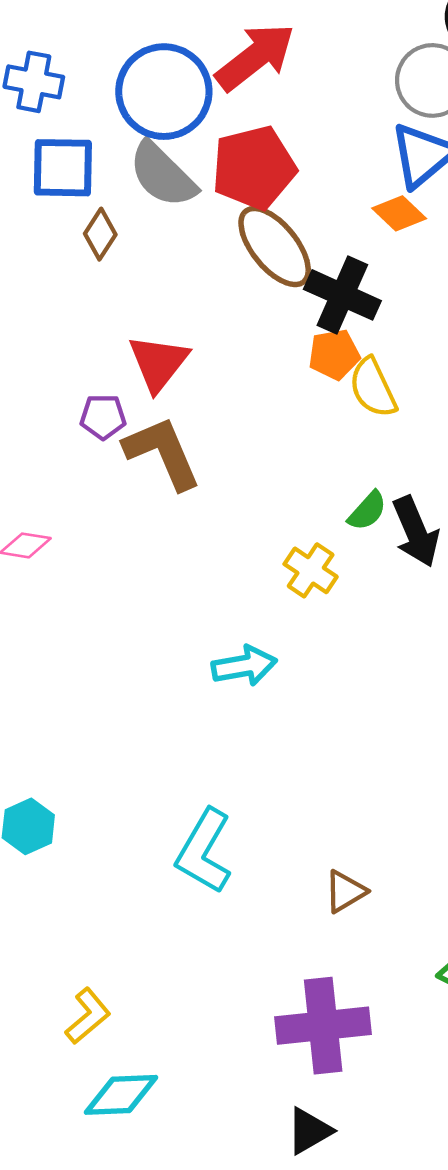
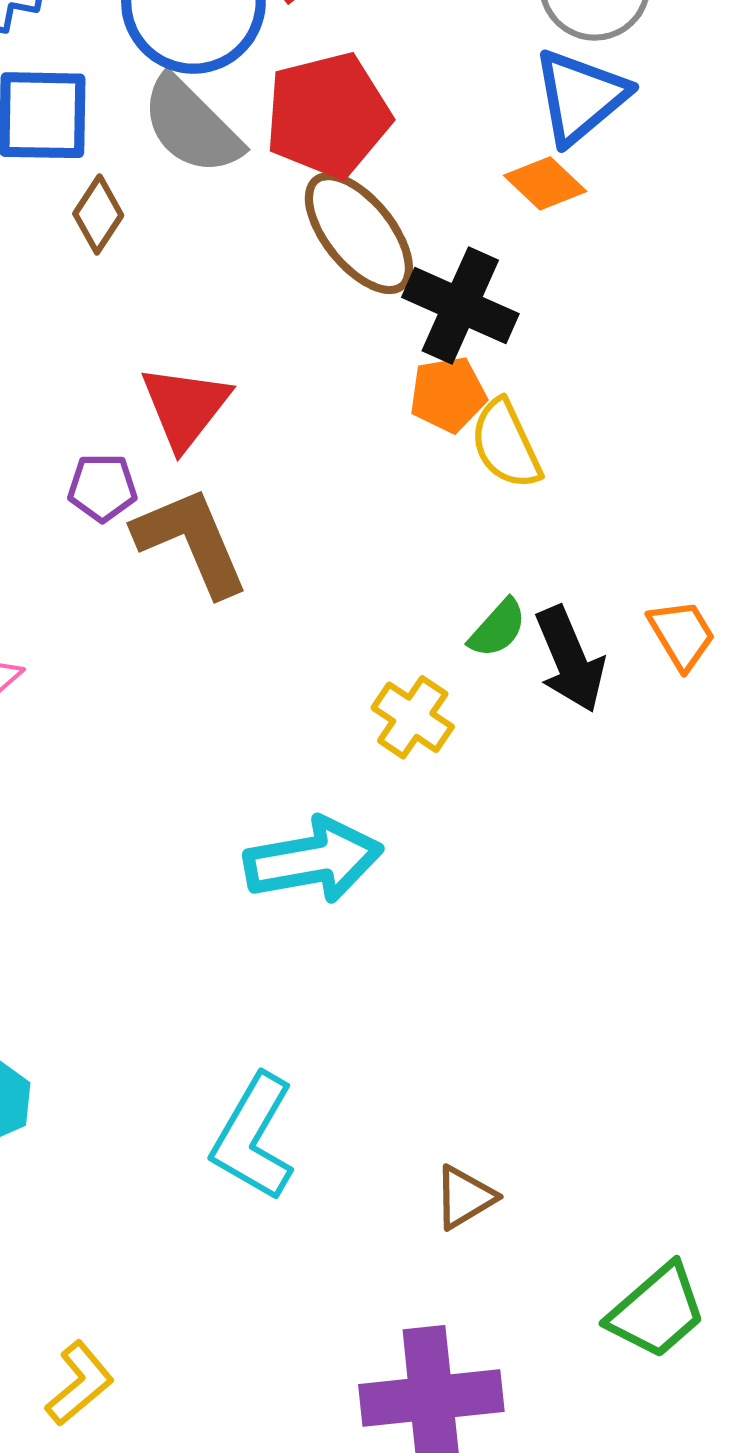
cyan arrow: (244, 666) -> (313, 860), size x1.4

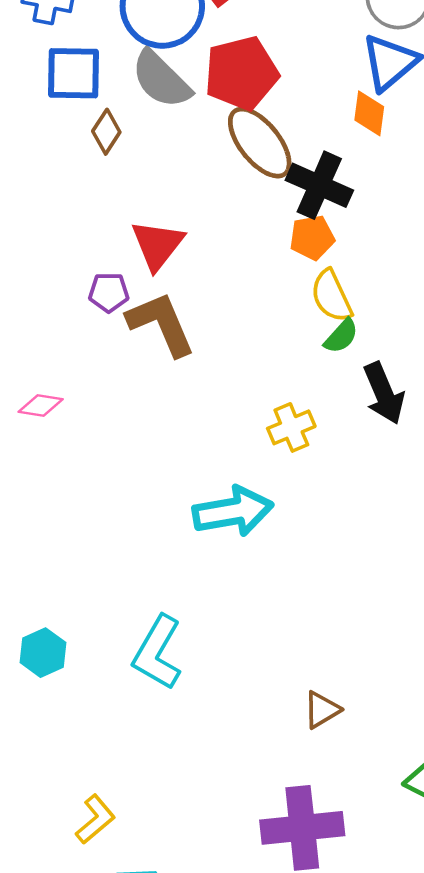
orange diamond: (545, 183) -> (369, 113), turned 54
yellow semicircle: (506, 444) -> (331, 296), moved
green semicircle: (498, 628) -> (341, 336), moved
yellow cross: (413, 717) -> (291, 427), turned 33
cyan L-shape: (253, 1137) -> (157, 653), moved

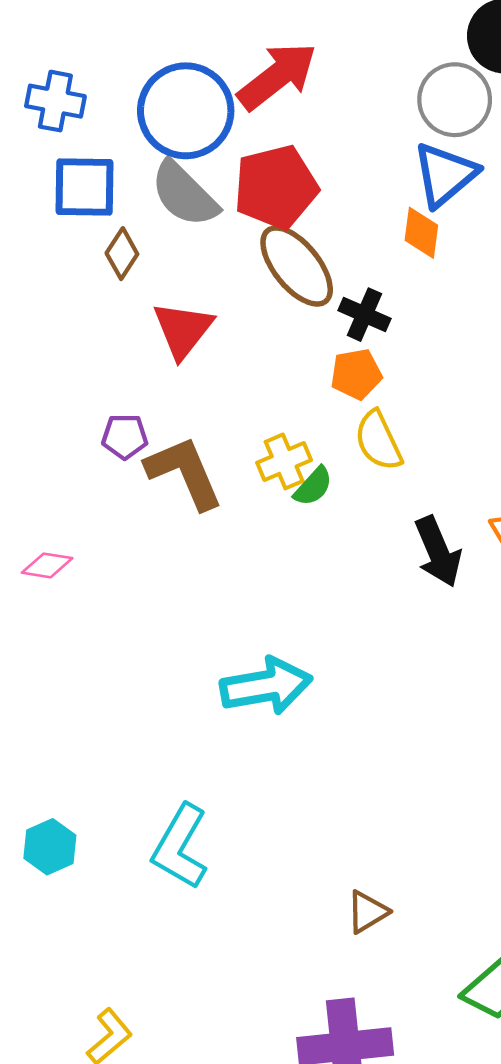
black cross: (319, 185) -> (365, 315), size x0.7
red triangle: (157, 245) -> (183, 330), moved
green semicircle: (341, 336) -> (313, 486), moved
yellow cross: (291, 427) -> (284, 461), moved

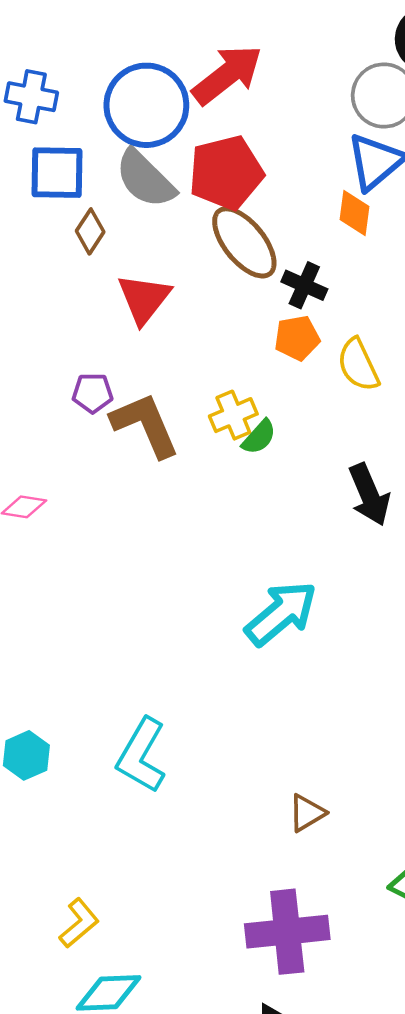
yellow semicircle: (378, 441) -> (358, 365), moved
cyan arrow: (266, 686) -> (281, 613), moved, turned -30

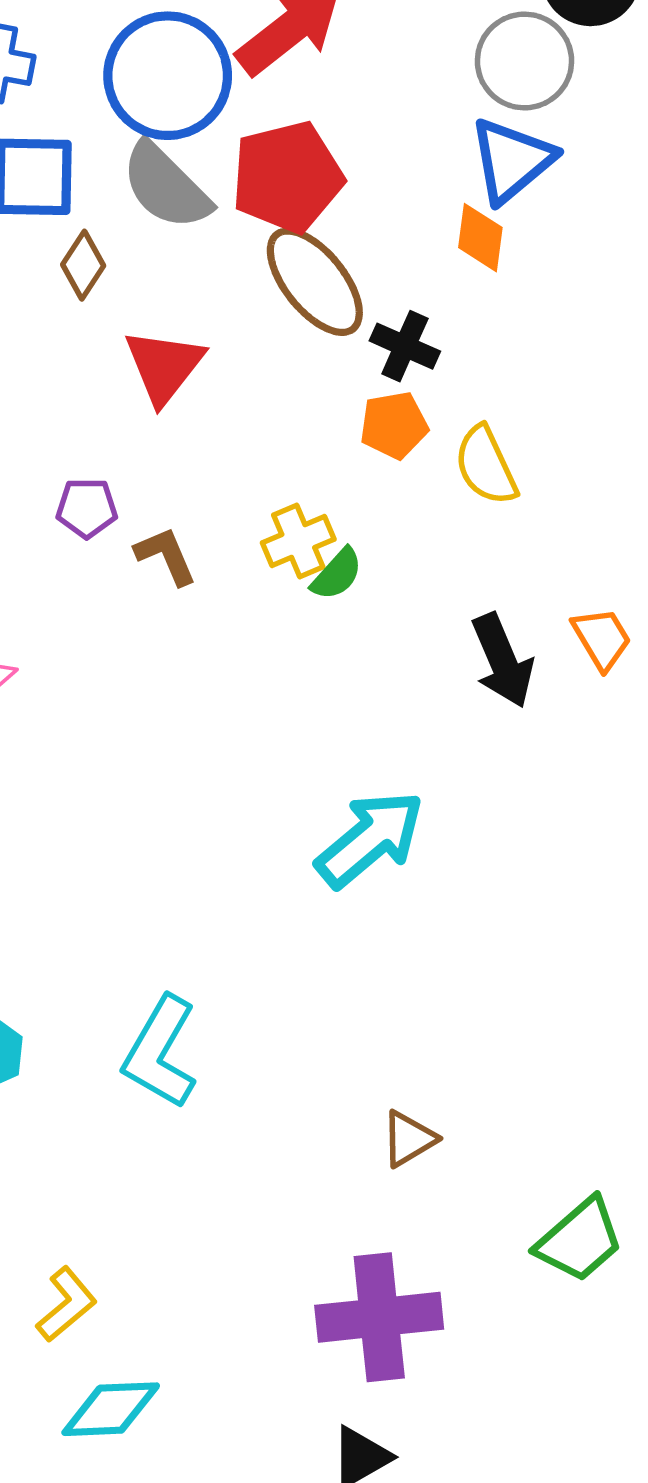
brown L-shape: (145, 425) -> (166, 556), size x0.6

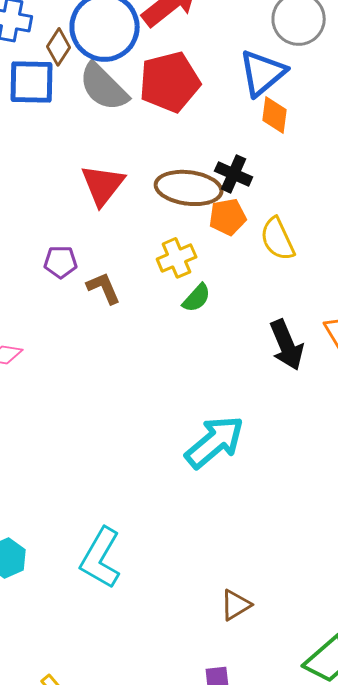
blue triangle: (512, 160) -> (263, 73), moved
brown diamond: (83, 265) -> (59, 47), moved
brown ellipse: (315, 282) -> (189, 188), moved, turned -44
yellow cross: (298, 541) -> (177, 258), moved

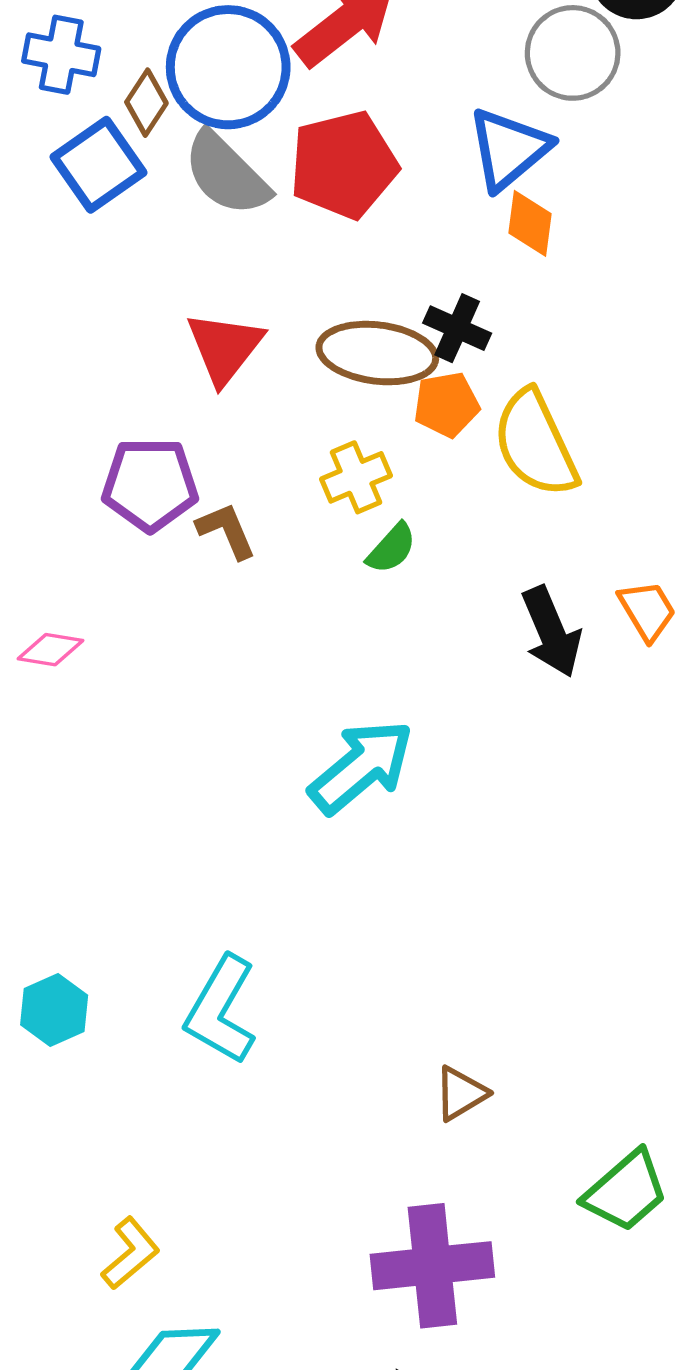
blue square: (32, 82) -> (99, 165), turned -36
yellow semicircle: (278, 239) -> (535, 444), size x1.4
purple pentagon: (61, 262) -> (150, 484), size x1.6
cyan arrow: (215, 442) -> (361, 767), moved

